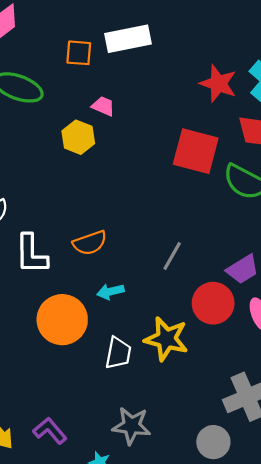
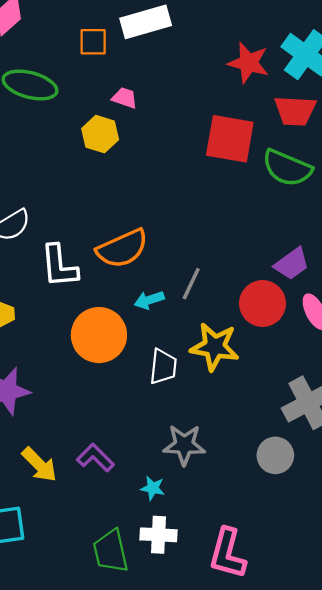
orange semicircle: (90, 243) -> (122, 249), size x1.4
gray line: (172, 256) -> (191, 284), moved

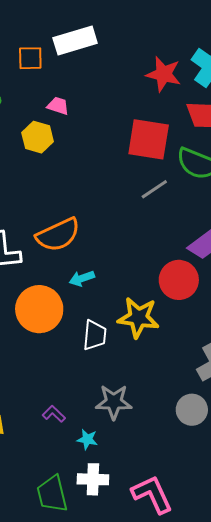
gray line: (191, 284) -> (154, 189), moved, turned 32
purple L-shape: (95, 458) -> (54, 414), moved, size x0.7
pink L-shape: (227, 553) -> (152, 494), turned 141

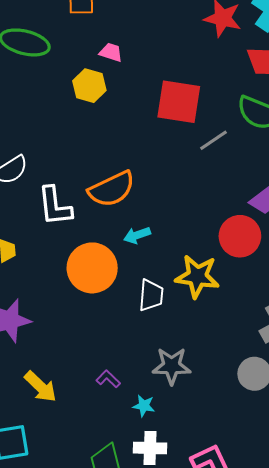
red square: (149, 139) -> (179, 102), moved

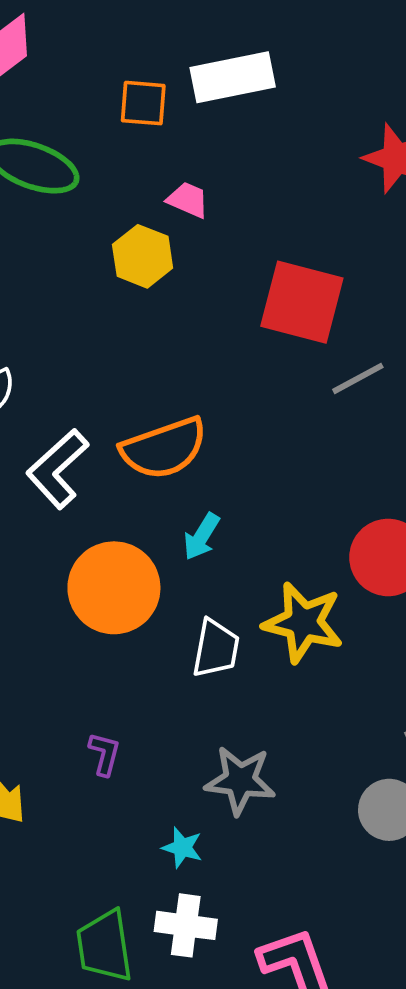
white L-shape: (55, 206) -> (58, 469), turned 48
cyan arrow: (137, 235) -> (201, 537), turned -45
purple L-shape: (108, 379) -> (104, 754), moved, turned 55

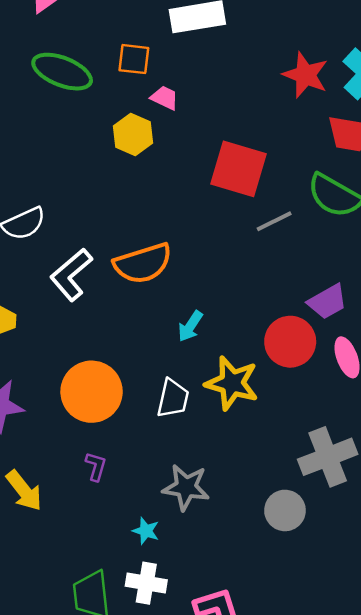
orange square: (143, 103) -> (134, 59), moved
cyan arrow: (201, 537) -> (190, 326), moved
orange circle: (114, 588) -> (92, 392), moved

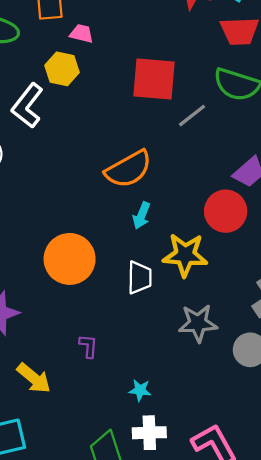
orange semicircle: (143, 263) -> (129, 169), moved
white L-shape: (71, 275) -> (27, 106), moved
orange circle: (92, 392) -> (70, 259), moved
gray star: (186, 487) -> (198, 323), moved

